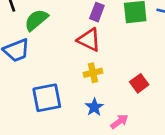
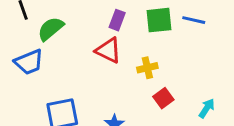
yellow cross: (93, 73) -> (147, 68), moved

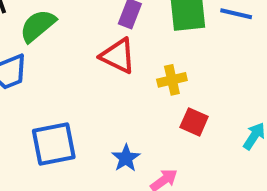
red square: (163, 98) -> (194, 122), turned -30

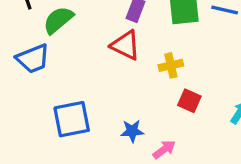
blue star: (126, 158) -> (132, 131), turned 30

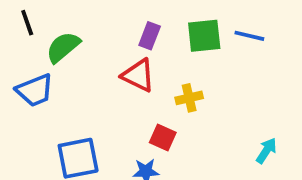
red square: (189, 101) -> (163, 137), moved

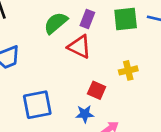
green semicircle: (63, 47) -> (56, 23), moved
yellow cross: (189, 98) -> (128, 70), moved

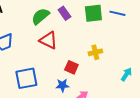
purple rectangle: (87, 19) -> (64, 13), turned -56
red triangle: (79, 47) -> (48, 40), moved

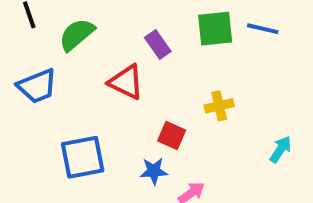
purple rectangle: (64, 13) -> (158, 44), moved
green semicircle: (40, 16) -> (77, 35), moved

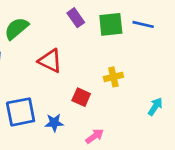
purple rectangle: (158, 44) -> (76, 18), moved
blue star: (154, 171) -> (54, 123), moved

